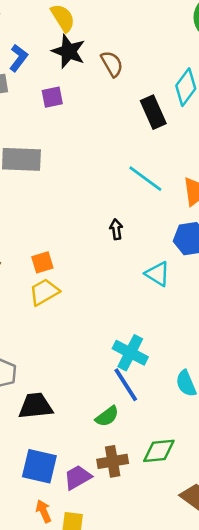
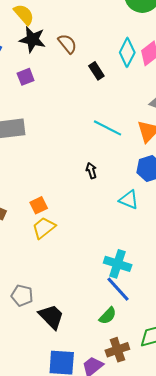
black rectangle: (153, 112) -> (96, 71), moved, size x0.7
black trapezoid: (36, 406) -> (51, 317), turned 60

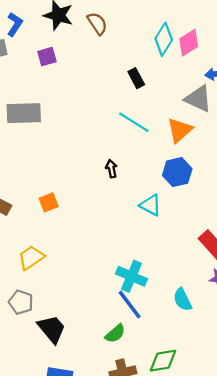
black rectangle: (96, 71) -> (136, 78), moved
yellow trapezoid: (44, 228) -> (31, 258), moved

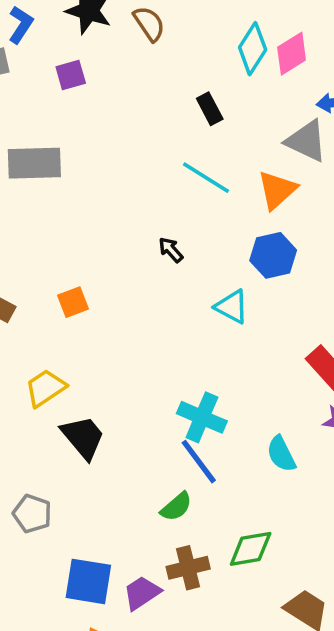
black arrow: (111, 169) -> (171, 250), turned -30
gray pentagon: (21, 302) -> (32, 514), moved
black trapezoid: (52, 329) -> (83, 437), moved

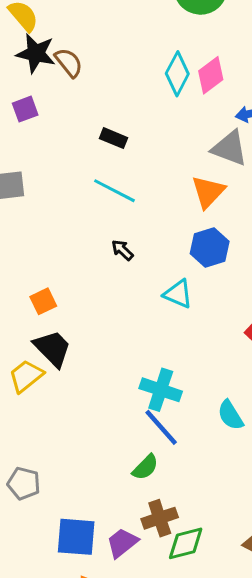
brown semicircle: (149, 24) -> (69, 63), moved
black rectangle: (210, 109) -> (113, 138), moved, turned -35
cyan line: (206, 178) -> (114, 191), moved
black trapezoid: (83, 437) -> (53, 348), moved
green diamond: (251, 549) -> (186, 543), moved

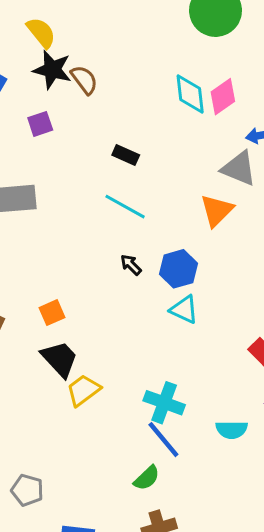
cyan diamond: (177, 74) -> (190, 94), turned -36
blue hexagon: (210, 247) -> (178, 269), moved
yellow trapezoid: (26, 376) -> (83, 390), moved
cyan semicircle: (230, 415) -> (232, 430), turned -60

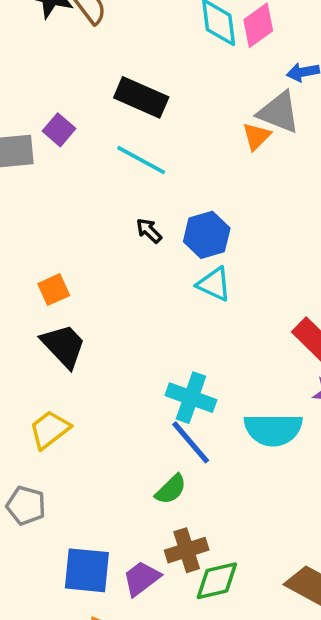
purple square: (40, 124) -> (59, 130), moved, turned -30
black rectangle: (126, 155) -> (141, 97), size x1.6
orange triangle: (217, 210) -> (256, 136), moved, size x0.7
yellow trapezoid: (83, 390) -> (50, 430), moved
cyan semicircle: (232, 430) -> (273, 430), size x1.5

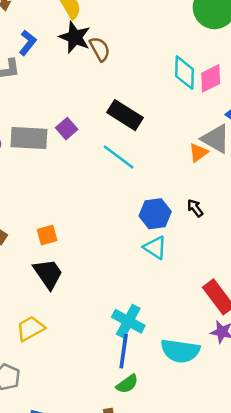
black arrow: (149, 231) -> (195, 208), moved
blue line: (191, 442) -> (124, 351), turned 40
green semicircle: (171, 489) -> (127, 384), moved

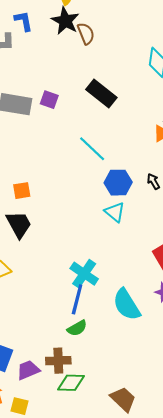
blue L-shape: (28, 43) -> (24, 21), turned -55
purple square: (67, 129) -> (49, 100), turned -36
cyan line: (119, 157) -> (92, 149), moved
cyan semicircle: (180, 351) -> (127, 305), turned 44

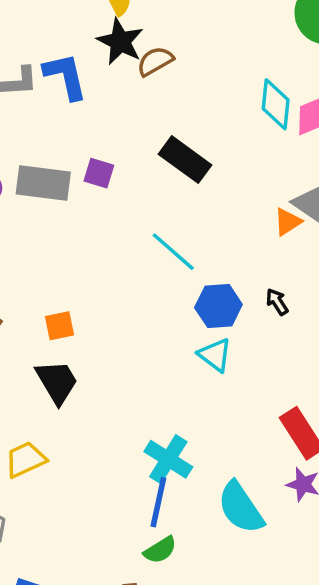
blue L-shape: (24, 21) -> (65, 76), moved, size x1.4
brown semicircle: (86, 33) -> (155, 61), turned -95

